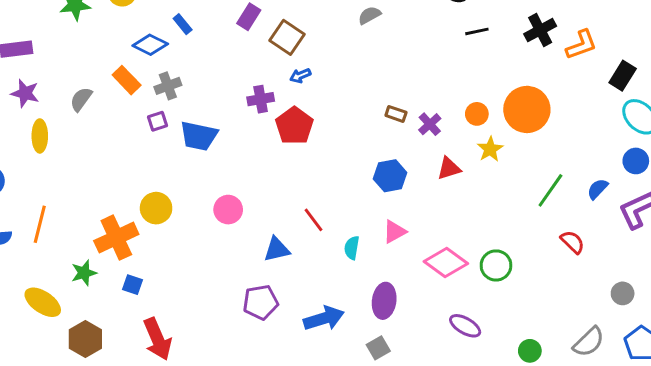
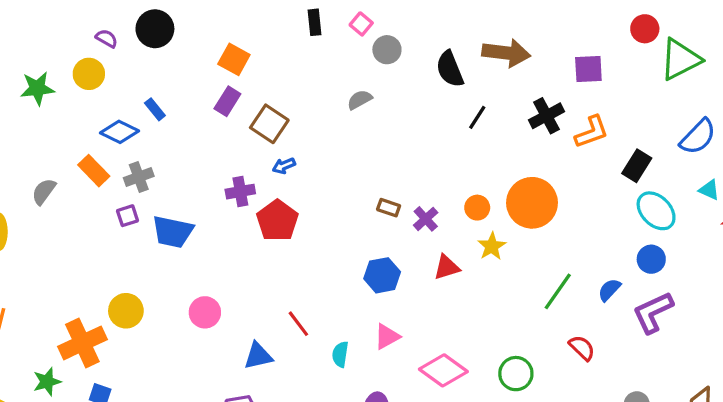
black line: (477, 31) -> (477, 117), turned -45
green circle: (496, 265) -> (516, 374), moved

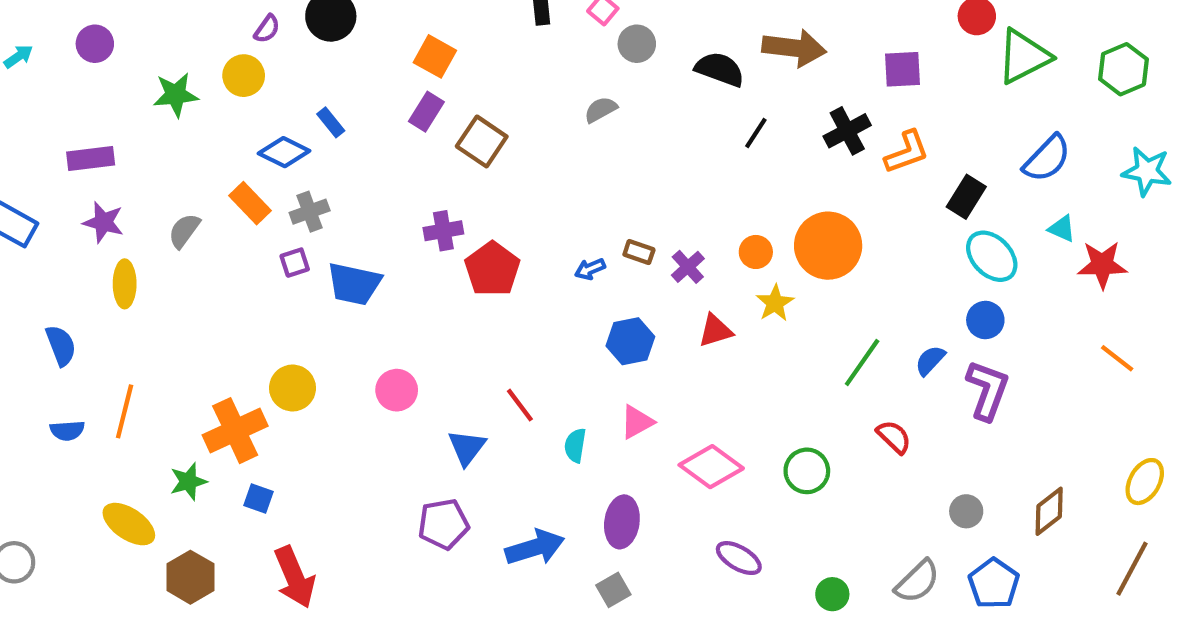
purple semicircle: (107, 38) -> (267, 29), turned 95
black semicircle: (450, 69) -> (720, 69), turned 132
blue arrow: (284, 166) -> (590, 269), moved
purple L-shape: (653, 312) -> (987, 390), turned 135
blue triangle: (258, 356) -> (467, 448), turned -40

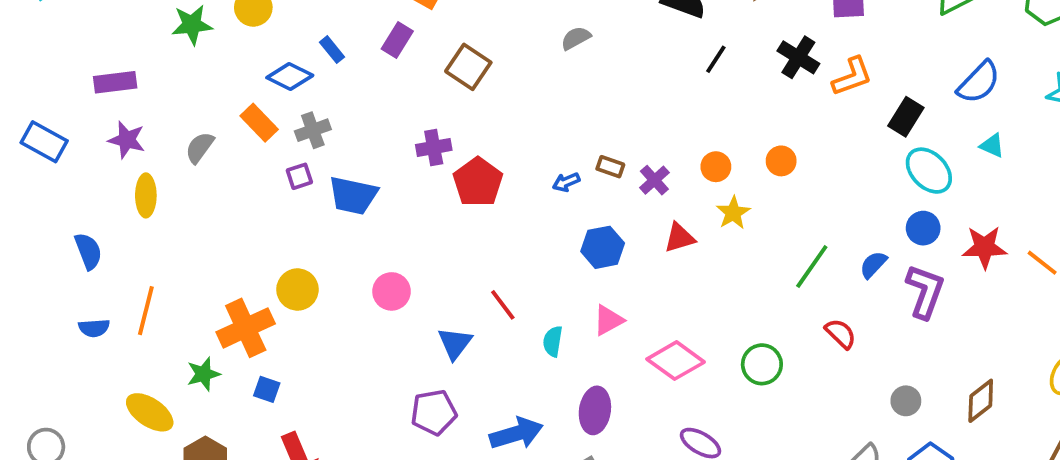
purple rectangle: (426, 112) -> (397, 40), moved
black cross: (847, 131) -> (798, 57), turned -30
orange circle: (828, 246) -> (781, 161), size x0.5
red star: (1102, 265) -> (985, 247), moved

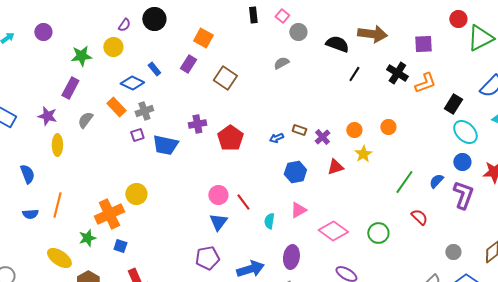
purple rectangle: (115, 82) -> (70, 88), moved, turned -55
purple cross: (434, 147) -> (197, 124), moved
pink circle: (392, 291) -> (218, 195), moved

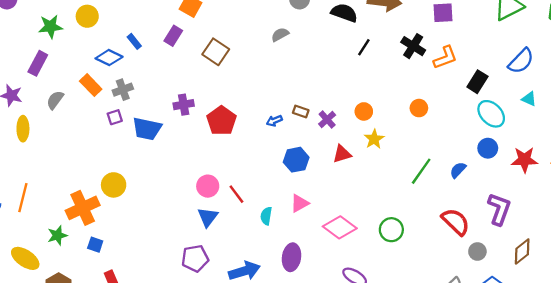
orange circle: (388, 127) -> (419, 108), moved
purple L-shape: (463, 195) -> (499, 209), moved
red semicircle: (419, 217) -> (456, 222), moved, size x1.5

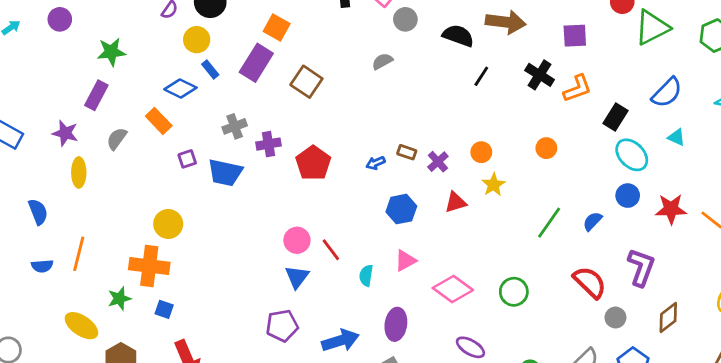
yellow circle: (87, 16) -> (197, 40), moved
purple rectangle: (173, 36) -> (256, 63), size x1.5
gray cross: (123, 90) -> (235, 126), moved
yellow circle: (114, 185) -> (168, 224), moved
orange cross: (83, 208) -> (149, 266), turned 32

